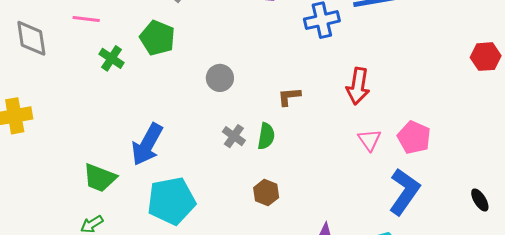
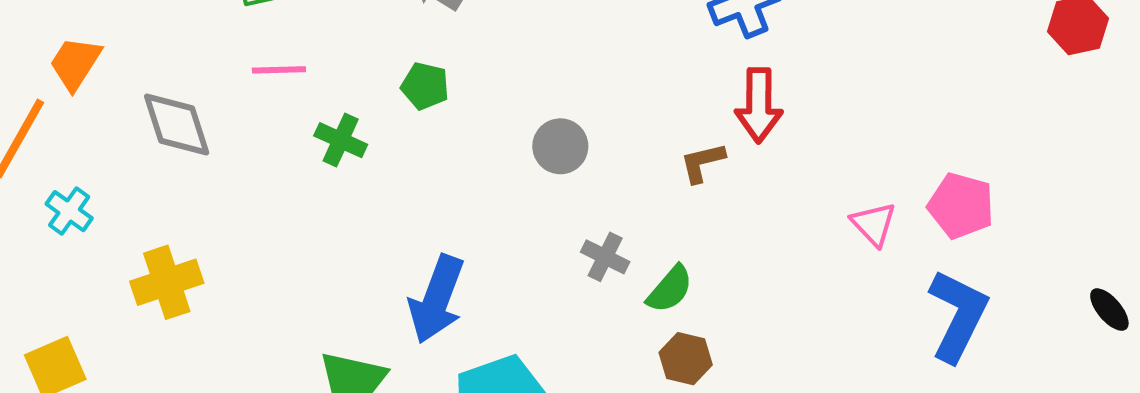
green pentagon: (157, 38) -> (425, 86), size x0.7
red arrow: (358, 86) -> (759, 105), moved
green semicircle: (266, 136) -> (670, 289), moved, turned 40

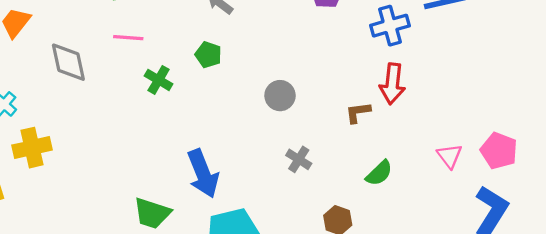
yellow cross: (167, 282) -> (32, 148), moved
green semicircle: (670, 289) -> (379, 173), moved
blue arrow: (437, 299) -> (203, 174), turned -48

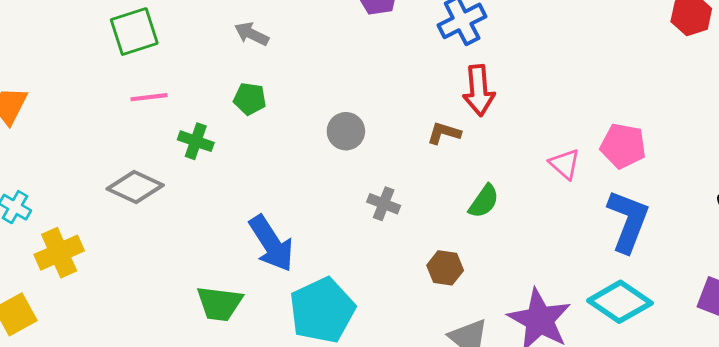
gray diamond: (68, 62) -> (135, 187), moved, turned -42
brown L-shape: (358, 112) -> (444, 133), turned 36

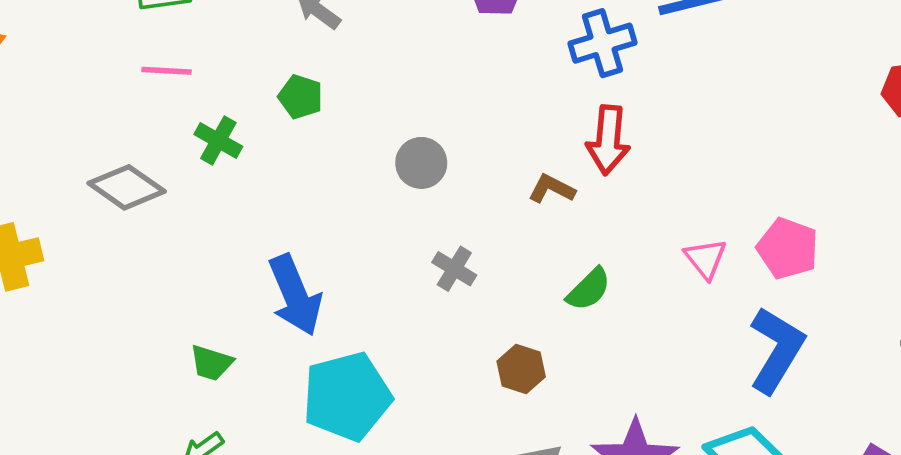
green trapezoid: (219, 303) -> (211, 363), size x0.7

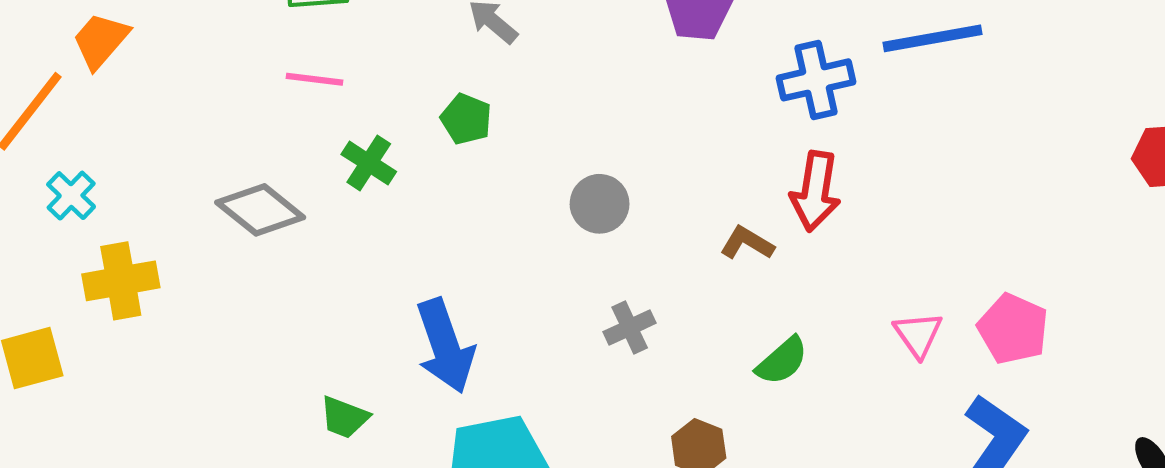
gray cross: (454, 269) -> (630, 327), turned 30

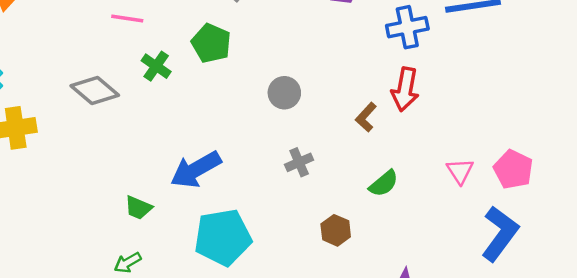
green pentagon: (466, 119) -> (211, 43), size x1.4
brown L-shape: (747, 243) -> (366, 117), turned -80
blue arrow: (445, 346) -> (196, 170), turned 78

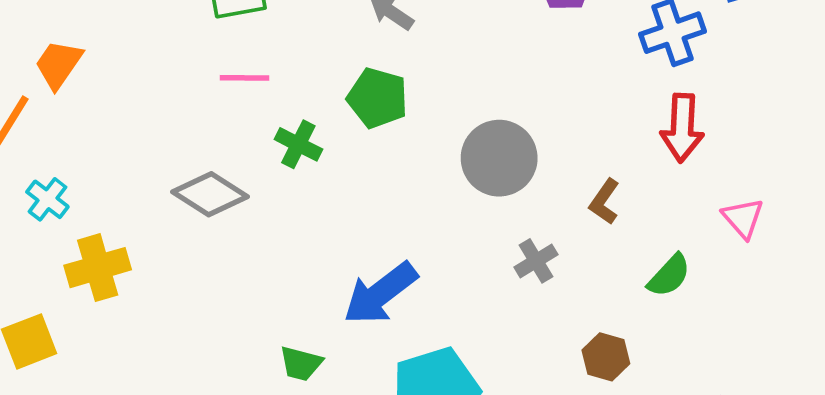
gray circle: (284, 93) -> (499, 158), size x1.5
brown L-shape: (366, 117) -> (604, 202), moved
pink triangle: (460, 171) -> (743, 218), moved

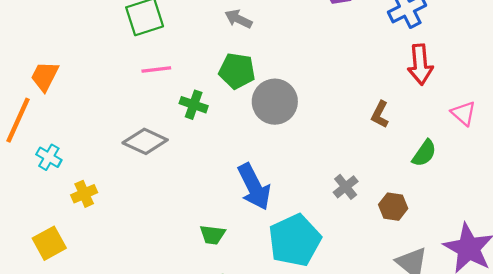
gray circle: (499, 158) -> (275, 102), moved
gray cross: (536, 261) -> (346, 187), moved
yellow cross: (98, 268) -> (84, 194), size x0.7
blue arrow: (380, 293) -> (254, 187), turned -72

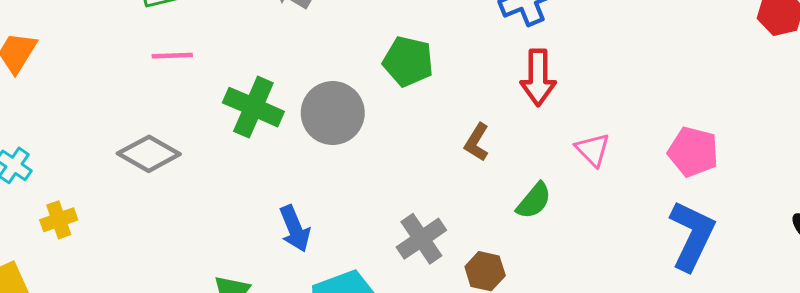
green pentagon: (237, 71) -> (408, 61), moved
green cross: (194, 105) -> (253, 107), moved, size x1.5
blue arrow: (254, 187) -> (295, 229), size x0.7
gray cross: (346, 187) -> (421, 239), size x1.4

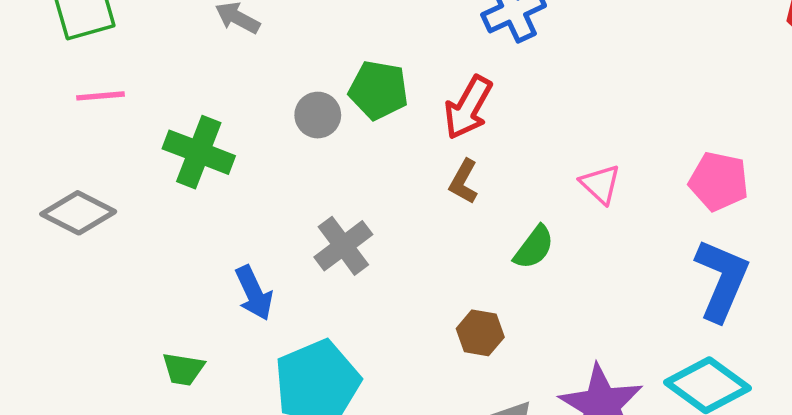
red arrow: (538, 77) -> (468, 108), moved, turned 32
gray circle: (333, 113) -> (318, 115), moved, size x0.6
gray cross: (421, 239) -> (343, 246), moved

